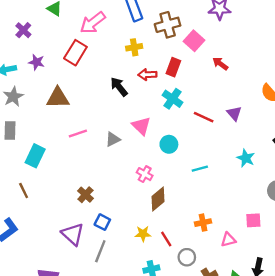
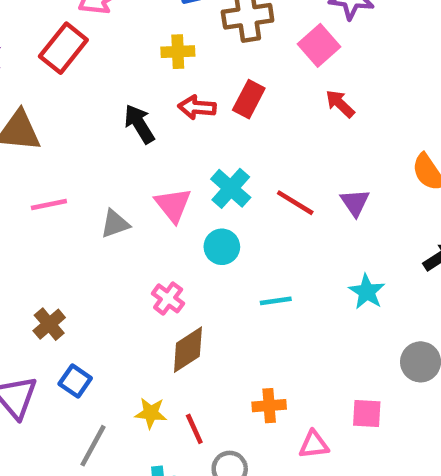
pink square: (194, 41) -> (319, 45), moved
cyan cross: (173, 99) -> (231, 188), moved
gray line: (100, 251) -> (93, 446), moved

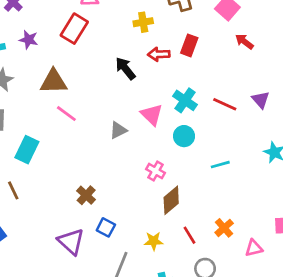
pink line: (49, 205) -> (66, 114), moved, turned 55
orange cross: (269, 406) -> (224, 228), turned -30
red line: (194, 429) -> (189, 235), moved

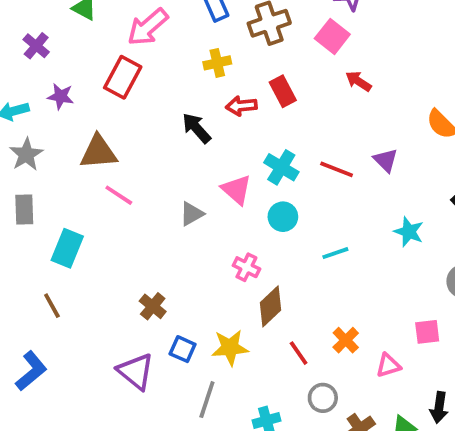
red rectangle: (189, 45) -> (283, 91), turned -45
yellow star: (154, 241) -> (230, 348), moved, size x1.4

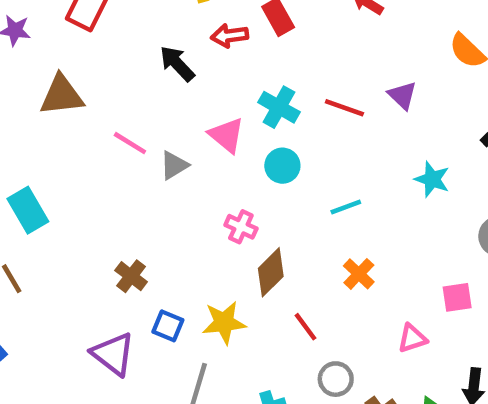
pink line: (119, 195) -> (130, 143), moved
cyan rectangle: (67, 248) -> (28, 210), turned -51
orange cross: (346, 340) -> (359, 274), moved

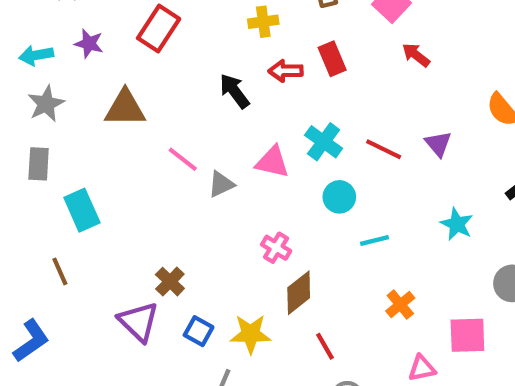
pink triangle: (226, 135) -> (272, 162), turned -33
cyan circle: (282, 166) -> (339, 197), moved
orange cross: (359, 274) -> (400, 304), moved
pink square: (457, 297) -> (467, 335), size x1.4
purple triangle: (113, 354) -> (139, 322), moved

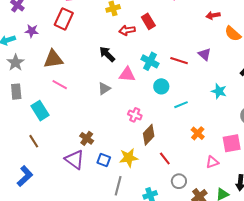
red arrow: (416, 55) -> (213, 15), moved, turned -40
black arrow: (234, 91) -> (107, 54), moved
pink line: (183, 159) -> (60, 85), moved

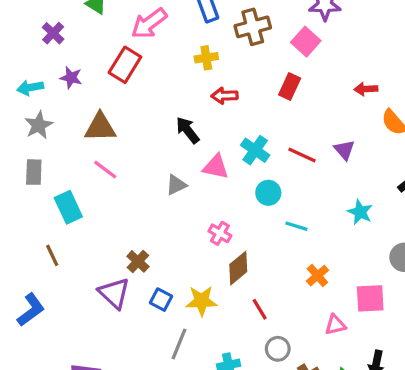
red rectangle: (148, 21) -> (290, 86), moved, turned 49
cyan line: (181, 105) -> (296, 226), turned 32

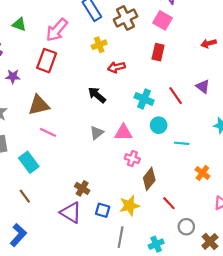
red line: (302, 155) -> (176, 96), turned 42
pink triangle: (216, 167) -> (123, 132), moved

